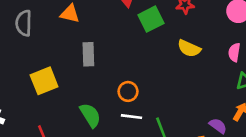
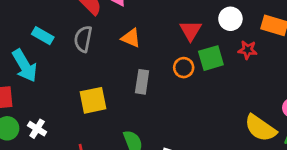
yellow semicircle: (189, 48) -> (260, 128), moved, size x1.4
orange circle: (128, 91) -> (184, 68), moved

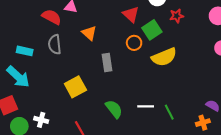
orange triangle: (131, 38) -> (89, 33), turned 35
yellow semicircle: (260, 128) -> (164, 57), moved, turned -40

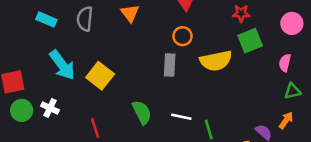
green square: (152, 30) -> (250, 41), moved
gray rectangle: (107, 62) -> (170, 65), moved
cyan arrow: (18, 77) -> (62, 65), moved
yellow square: (75, 87) -> (100, 76), turned -35

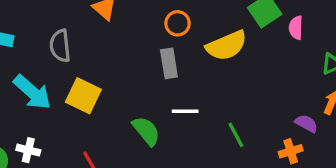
gray semicircle: (85, 19) -> (60, 46), moved
pink semicircle: (285, 63) -> (296, 28), moved
white line: (181, 117) -> (185, 111), moved

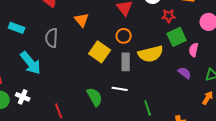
gray rectangle: (169, 63) -> (126, 62), moved
yellow square: (83, 96) -> (100, 52), moved
purple semicircle: (306, 124) -> (185, 73), moved

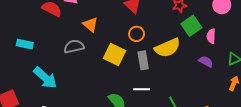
gray semicircle: (52, 38) -> (74, 46), moved, turned 84

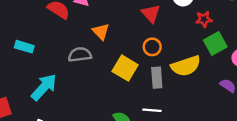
cyan arrow: (45, 78) -> (44, 87), turned -95

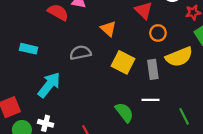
orange triangle: (101, 32) -> (108, 29), moved
orange circle: (152, 47) -> (158, 33), moved

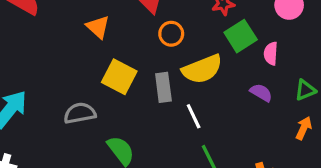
gray semicircle: (80, 53) -> (80, 113), moved
white line: (150, 100) -> (194, 116), moved, turned 63

